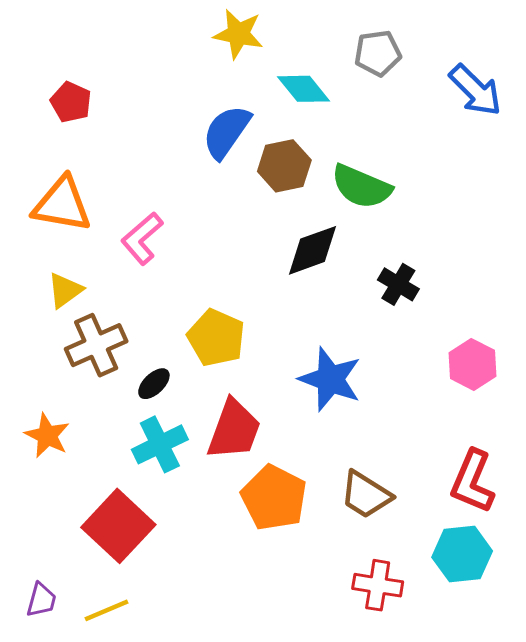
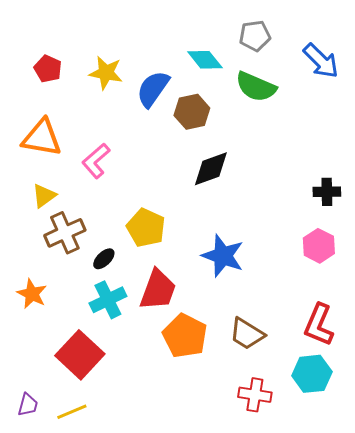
yellow star: (238, 34) -> (106, 73), moved
green semicircle: (361, 187) -> (256, 87), moved
black cross: (398, 284) -> (327, 192), moved, turned -32

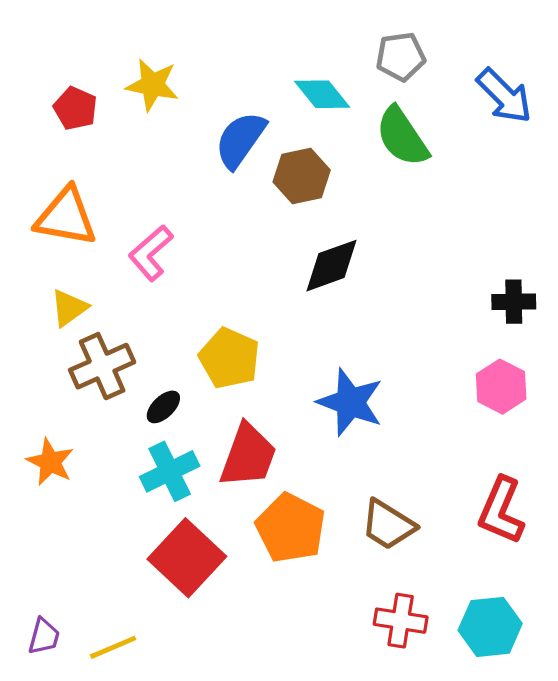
yellow star: (106, 73) -> (152, 85), moved
green semicircle: (256, 87) -> (402, 137), turned 33
red square: (80, 355) -> (187, 558), moved
cyan hexagon: (312, 374) -> (490, 627), moved

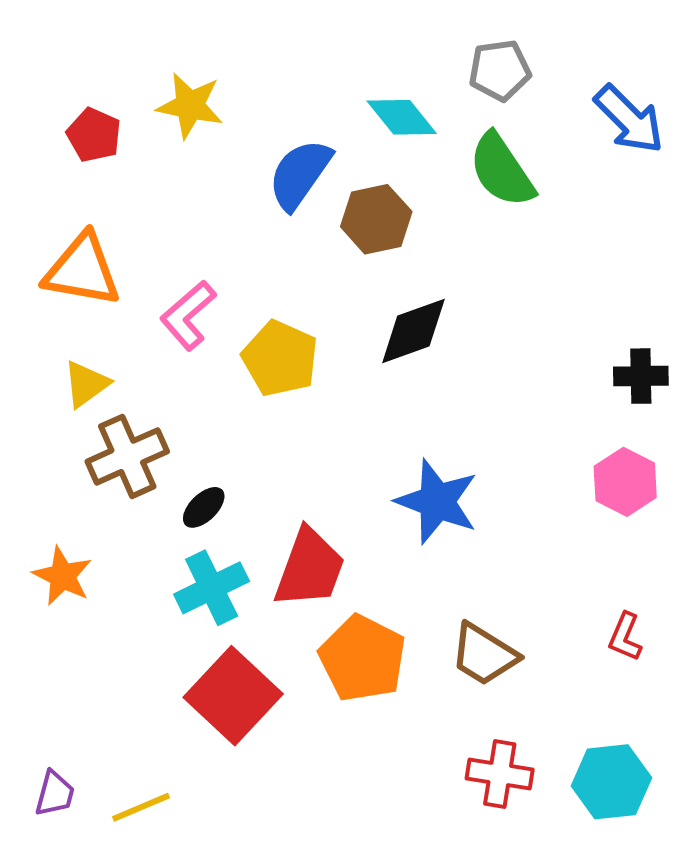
yellow pentagon: (229, 358) -> (280, 358), moved
red L-shape: (501, 511) -> (625, 637), size x0.6

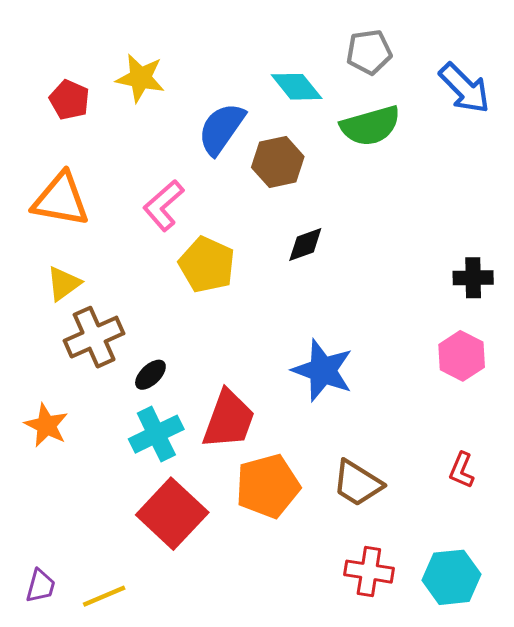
green semicircle: (502, 170) -> (370, 126), turned -72
pink L-shape: (188, 315) -> (164, 205), moved
black diamond: (413, 331) -> (305, 244), size x0.7
orange pentagon: (362, 658) -> (268, 486), turned 30

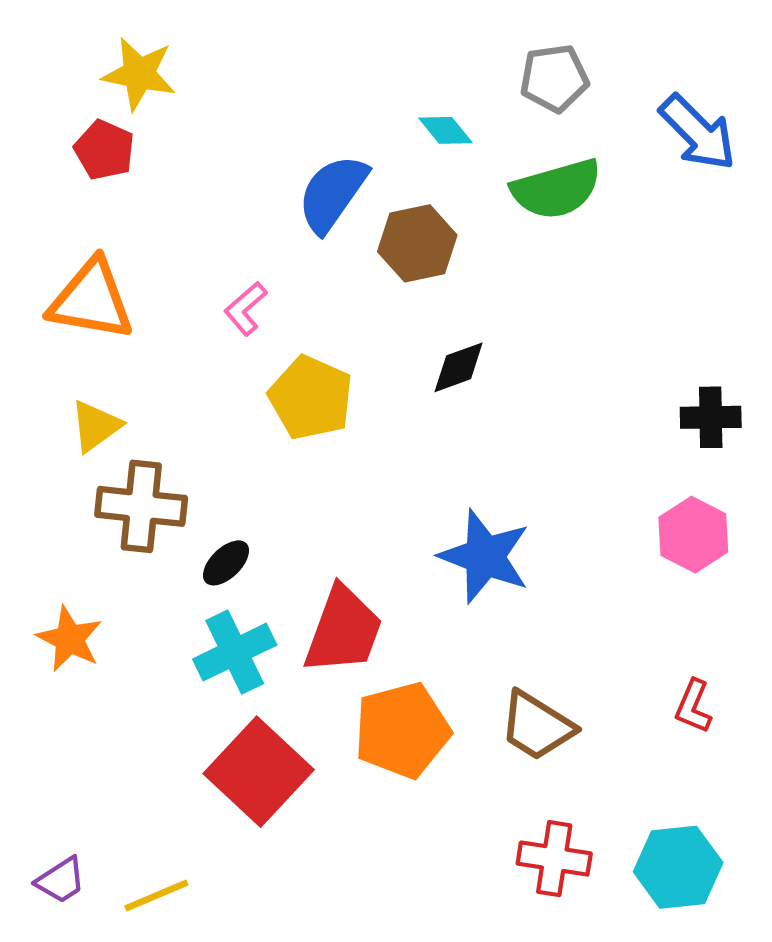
yellow star: (140, 78) -> (139, 74), moved
cyan diamond: (297, 87) -> (446, 130), size x0.7
pink L-shape: (164, 205) -> (246, 309), size x0.7
brown cross: (94, 337) -> (141, 506), turned 30
purple trapezoid: (40, 586) -> (61, 880), turned 42

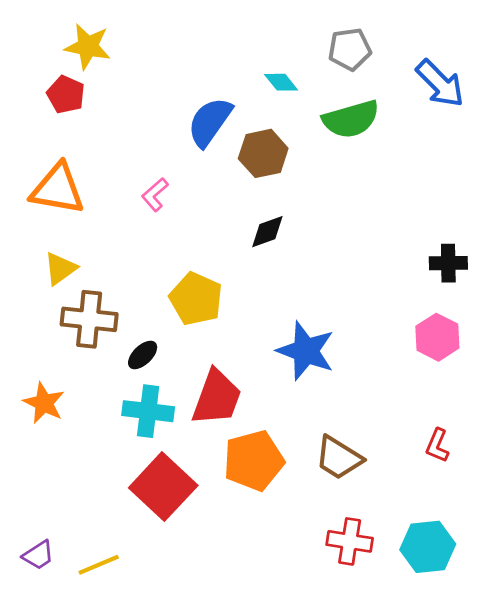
black diamond: (459, 367) -> (267, 232), moved
yellow pentagon: (311, 398) -> (196, 299), moved
cyan cross: (235, 652) -> (148, 411), turned 33

